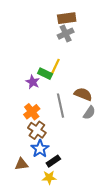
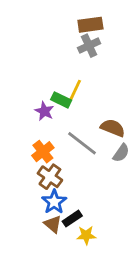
gray line: (60, 106) -> (82, 143), turned -40
brown triangle: (21, 164) -> (53, 224), moved, turned 48
yellow star: (49, 178) -> (86, 235), moved

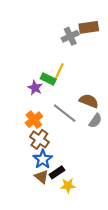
brown rectangle: (90, 25) -> (89, 27), moved

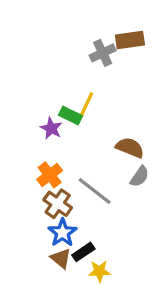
gray line: (65, 113) -> (95, 191), moved

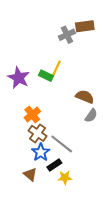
purple star: (51, 128) -> (19, 78), moved, size x1.5
gray line: (95, 191) -> (62, 144), moved
brown triangle: (61, 258) -> (30, 174), moved

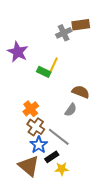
purple star: (19, 78) -> (18, 52), moved
gray semicircle: (91, 116) -> (71, 110), moved
brown triangle: (30, 174) -> (29, 166), size x1.6

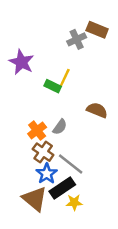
brown rectangle: (81, 25) -> (97, 30), turned 30
gray semicircle: (71, 110) -> (60, 127), moved
black rectangle: (52, 157) -> (62, 188), size x1.5

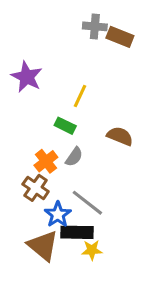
gray cross: (77, 39) -> (95, 26), moved, turned 30
green rectangle: (53, 86) -> (65, 126), moved
brown cross: (43, 152) -> (36, 188), moved
black rectangle: (62, 188) -> (77, 232), turned 35

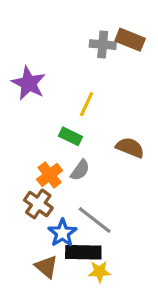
gray cross: (95, 26) -> (103, 45), moved
brown triangle: (43, 246) -> (46, 267), size x0.7

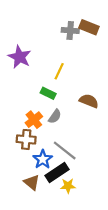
brown cross: (38, 204) -> (26, 139), turned -30
black rectangle: (83, 252) -> (57, 173), turned -35

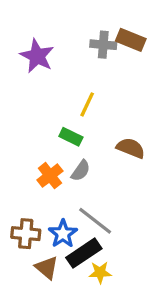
purple star: (20, 57) -> (37, 56), moved
brown cross: (26, 139) -> (26, 234), moved

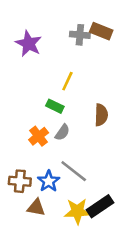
brown semicircle: (131, 148) -> (101, 115), turned 70
black rectangle: (84, 253) -> (100, 206), moved
brown triangle: (47, 268) -> (36, 208), turned -30
yellow star: (100, 272) -> (77, 211), size x1.5

